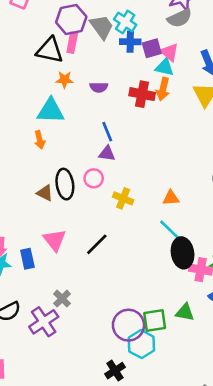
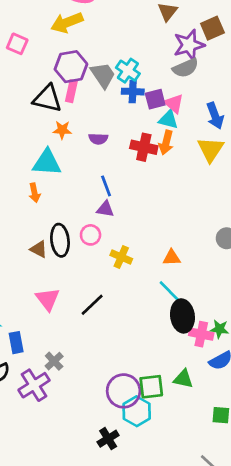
blue rectangle: (27, 259) -> (16, 343), moved

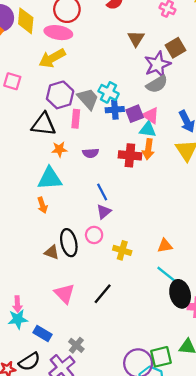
pink rectangle: (71, 91) -> (76, 119), moved
purple triangle: (105, 209) -> (104, 212), turned -42
blue rectangle: (16, 343) -> (42, 334), turned -42

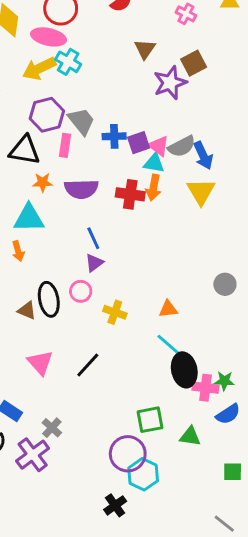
gray semicircle: (157, 84) -> (182, 146), moved
cyan cross: (109, 92) -> (68, 62), moved
purple semicircle: (91, 153) -> (81, 189), size x1.6
green square: (161, 357) -> (150, 420), moved

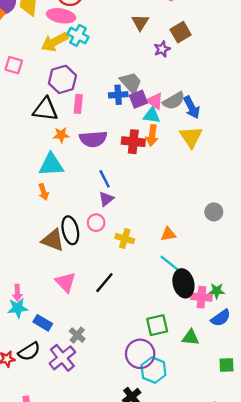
purple star: (170, 83) -> (162, 49), size x0.6
gray trapezoid: (81, 121) -> (131, 83), moved
brown triangle: (27, 310) -> (53, 240), size x1.5

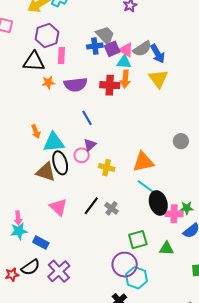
cyan triangle: (51, 165) -> (54, 142), moved
purple triangle: (106, 199) -> (90, 145), moved
orange triangle: (168, 234) -> (143, 162), size x1.6
gray cross: (77, 335) -> (112, 208), moved

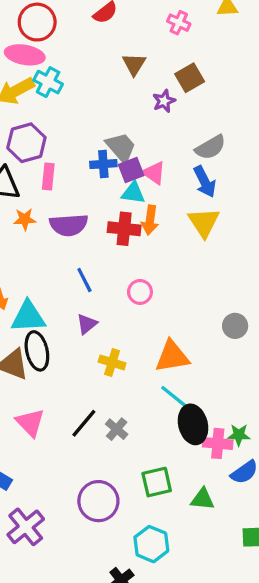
gray semicircle: (142, 49) -> (210, 147), moved
cyan triangle: (124, 62) -> (133, 193), moved
pink circle: (82, 155) -> (140, 292), moved
purple circle: (125, 265) -> (98, 501), moved

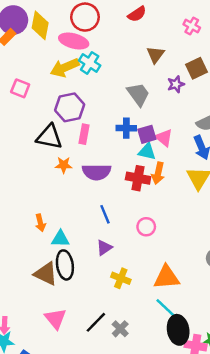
gray trapezoid: (121, 147) -> (138, 94), moved
cyan triangle: (28, 317) -> (60, 239), size x0.7

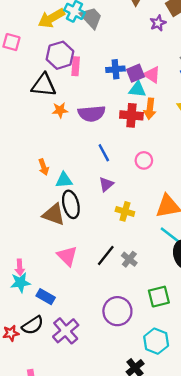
gray trapezoid: (138, 94) -> (91, 18), moved
pink rectangle: (84, 134) -> (76, 66), moved

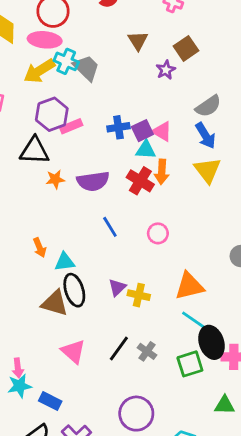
pink rectangle: (76, 66) -> (71, 126), turned 66
red cross: (131, 115) -> (140, 181), turned 30
purple triangle: (106, 184) -> (117, 287), moved
green square: (159, 297) -> (190, 364), moved

